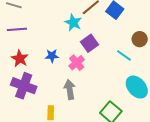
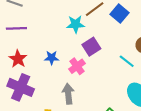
cyan star: (73, 23) -> (76, 24), turned -30

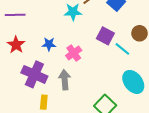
purple square: (91, 47) -> (105, 36), moved, turned -30
purple cross: (21, 87) -> (34, 74), moved

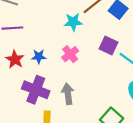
blue star: (49, 44) -> (39, 57), moved
pink cross: (74, 53) -> (70, 54), moved

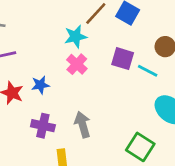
pink cross: (70, 54) -> (77, 64), moved
purple cross: (36, 90) -> (43, 126), size x0.7

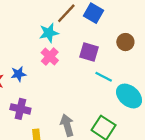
cyan line: (148, 71) -> (104, 77), moved
gray arrow: (83, 125) -> (67, 125), moved

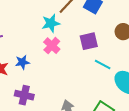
purple square: (89, 52) -> (89, 41), turned -30

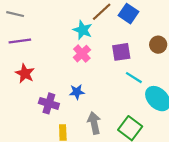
cyan star: (51, 23) -> (83, 30), turned 30
blue star: (22, 62) -> (77, 92), moved

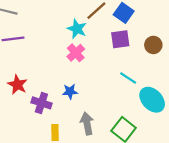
purple square: (121, 52) -> (120, 39), moved
red star: (25, 73) -> (18, 85), moved

